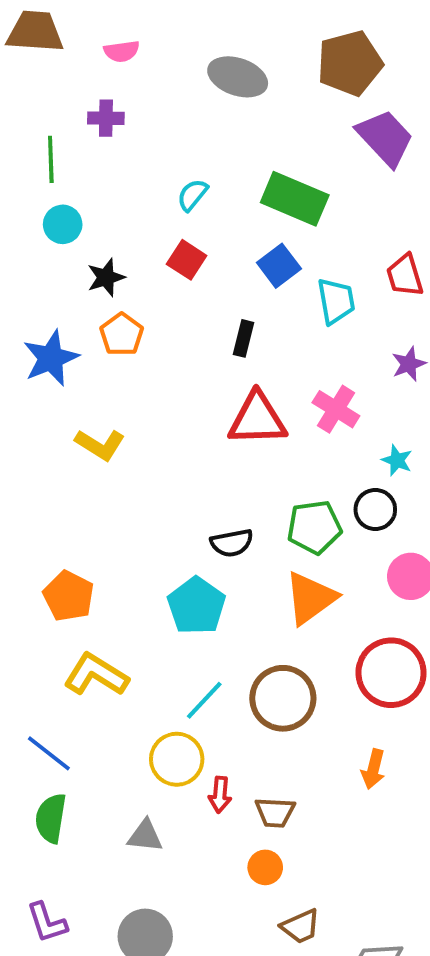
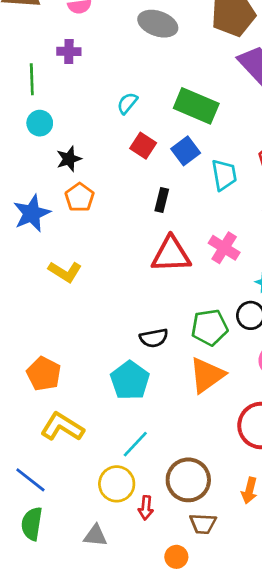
red square: (187, 260) -> (143, 146), moved
brown circle: (283, 698) -> (188, 480), moved
brown trapezoid: (275, 812) -> (203, 524), moved

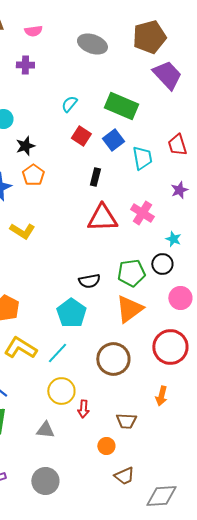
cyan line: (135, 444) -> (57, 353), moved
brown circle: (188, 480) -> (113, 359), moved

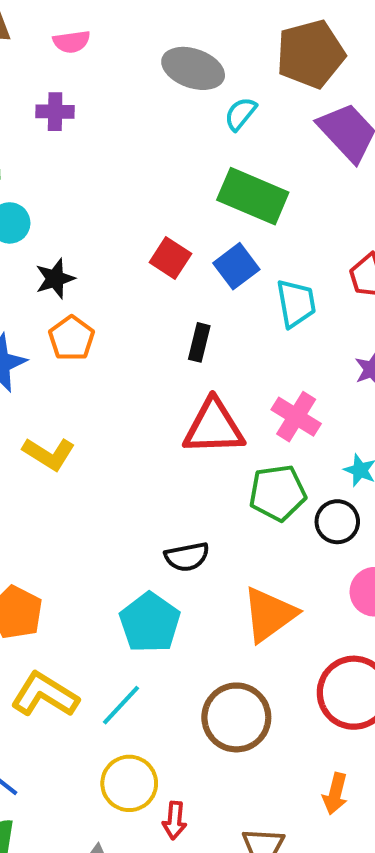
cyan semicircle: (69, 104) -> (240, 114), moved
green pentagon: (131, 273) -> (278, 493), moved

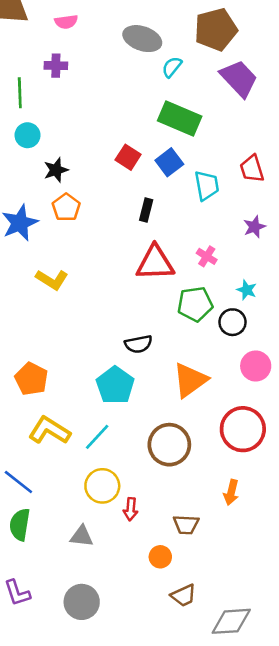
pink cross: (296, 417) -> (207, 256), size x0.7

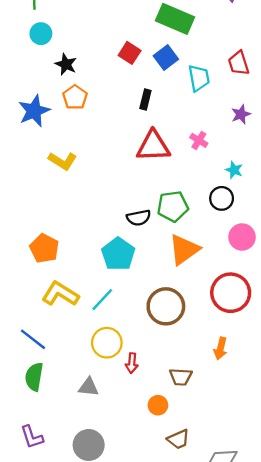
black star: (56, 170) -> (66, 64), turned -30
green pentagon: (195, 304) -> (173, 206), moved

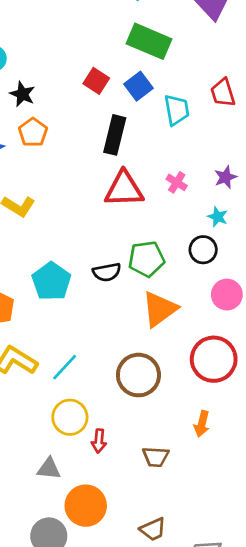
black rectangle: (145, 100) -> (115, 135), size x1.6
purple star: (241, 114) -> (226, 177), moved
cyan pentagon: (118, 254) -> (51, 281), moved
orange circle: (158, 405) -> (86, 506), moved, size x1.8

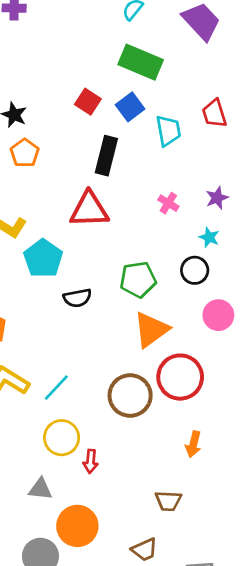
red triangle: (124, 189) -> (89, 210), moved
black semicircle: (107, 272) -> (77, 298), moved
cyan pentagon: (51, 281) -> (43, 258), moved
red circle: (214, 359) -> (180, 377), moved
brown trapezoid: (156, 457) -> (168, 501), moved

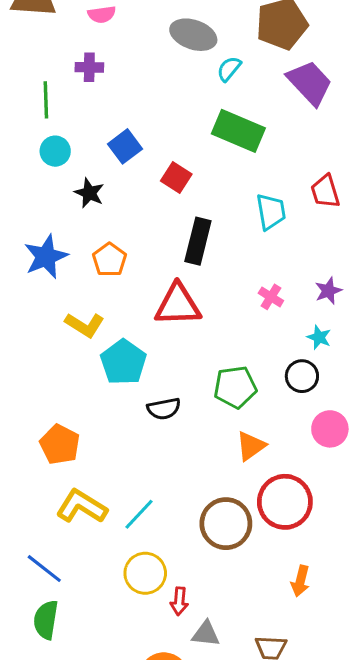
blue square: (130, 107) -> (125, 146), moved
orange pentagon: (25, 153) -> (109, 260), moved
orange triangle: (151, 330) -> (251, 446), size x0.7
gray triangle: (40, 489) -> (206, 634), moved

